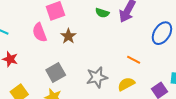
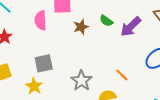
brown star: (68, 36) -> (81, 27), moved
gray star: (97, 77) -> (81, 81), turned 30

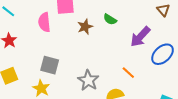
purple arrow: (131, 27) -> (140, 37), moved
gray square: (44, 63) -> (50, 65), turned 30

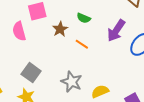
gray square: (50, 65) -> (31, 73), turned 30
orange line: (128, 73) -> (82, 44), moved

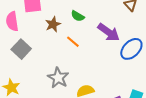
purple arrow: (116, 31) -> (109, 32), turned -95
gray square: (31, 73) -> (21, 49), moved

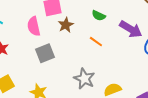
brown star: (53, 24) -> (66, 25), moved
gray square: (21, 49) -> (45, 53), turned 30

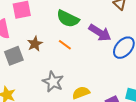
green semicircle: (99, 16) -> (68, 19), size x1.6
brown star: (66, 25) -> (35, 44), moved

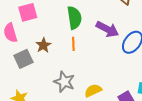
green semicircle: (68, 19) -> (74, 18), turned -120
orange line: (65, 45) -> (73, 44), turned 56

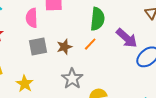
orange line: (73, 44) -> (90, 44), turned 32
brown star: (43, 45) -> (64, 47), moved

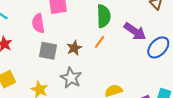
gray square: (38, 46) -> (48, 51), turned 30
gray star: (72, 79) -> (71, 78), moved

